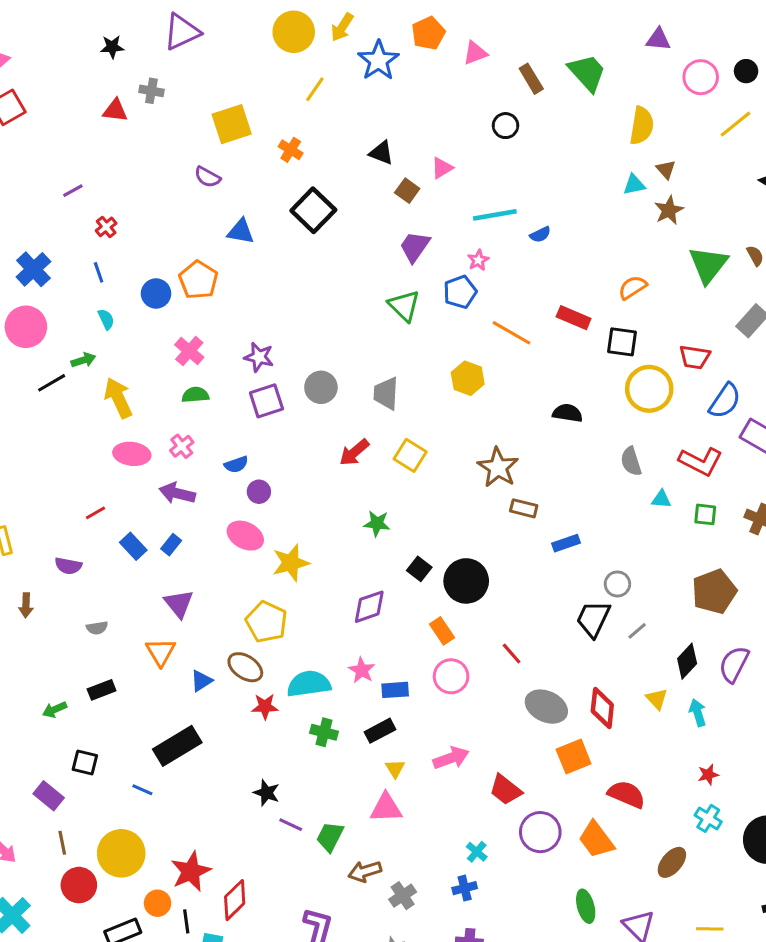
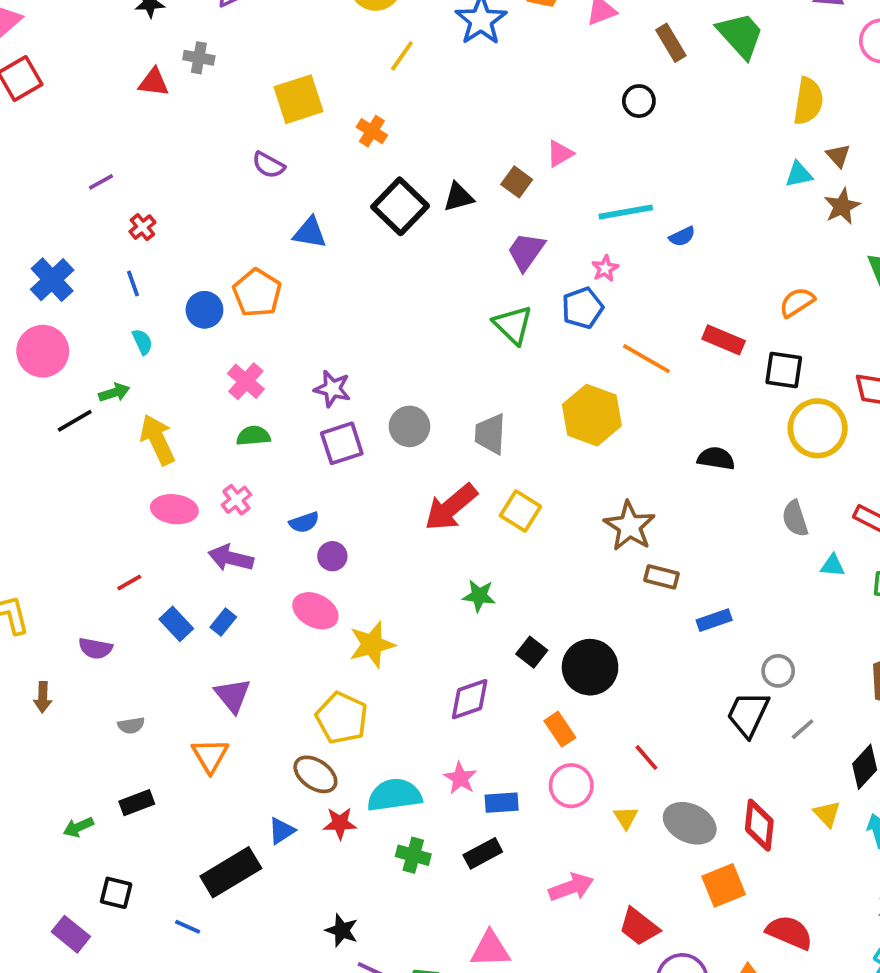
black triangle: (381, 153) -> (458, 197), moved, turned -36
yellow hexagon: (468, 378) -> (592, 415), size x1.4
red arrow: (354, 452) -> (451, 507), size x1.4
blue triangle: (201, 681) -> (282, 831), moved
yellow triangle: (395, 769) -> (626, 818), moved

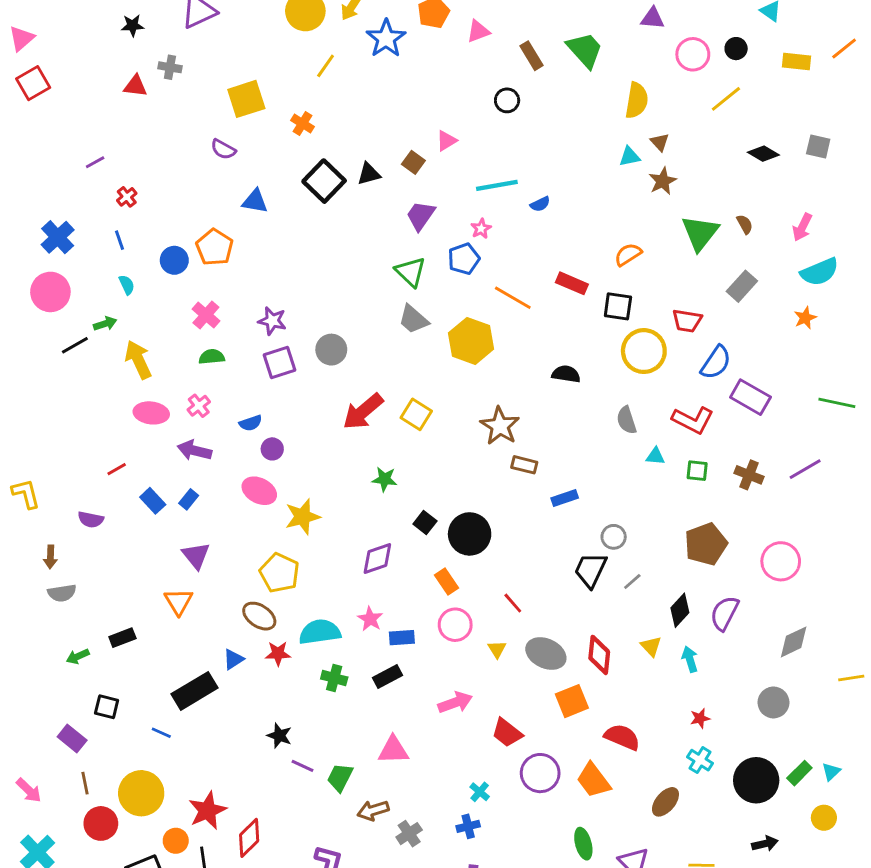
gray trapezoid: (490, 434) -> (413, 319), moved, turned -52
gray semicircle: (131, 725) -> (62, 593), moved, size x1.4

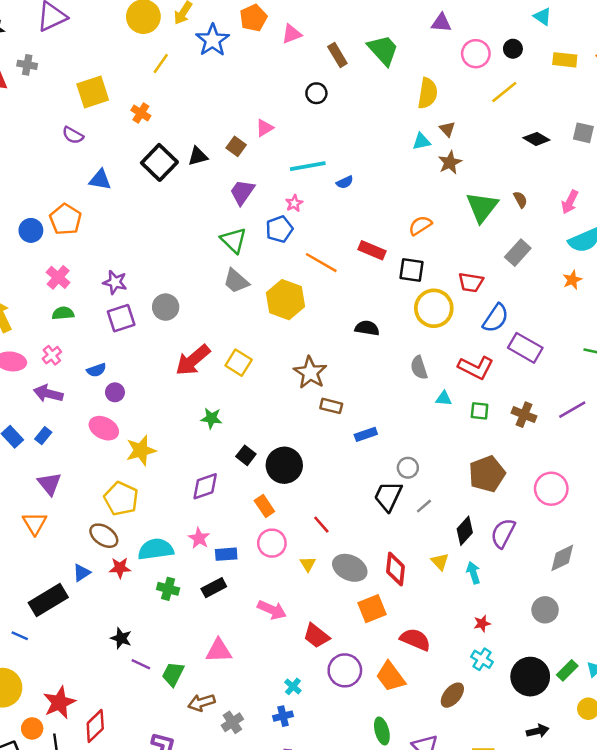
pink arrow: (455, 702) -> (272, 610), turned 44

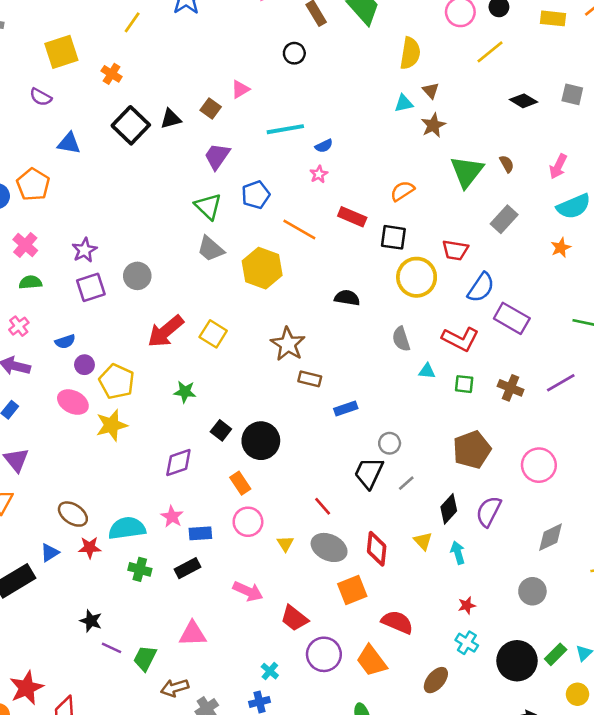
pink star: (294, 203) -> (319, 174), moved
purple star: (115, 282) -> (84, 250), turned 30
yellow pentagon: (121, 499) -> (117, 381), moved
red line: (321, 525) -> (323, 506), moved

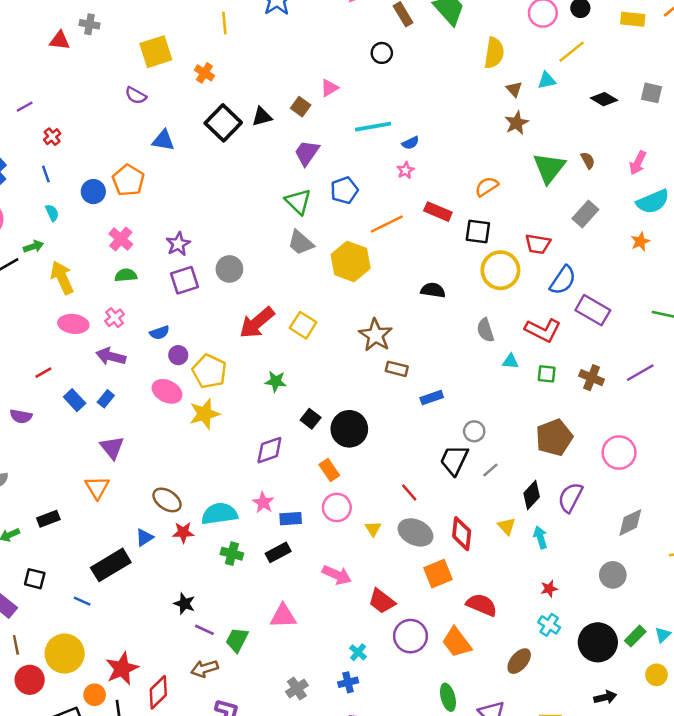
yellow line: (132, 22) -> (224, 23), turned -40
cyan triangle: (404, 103) -> (547, 80), moved
orange line: (299, 230) -> (387, 224), turned -56
brown arrow: (175, 688) -> (204, 669), moved

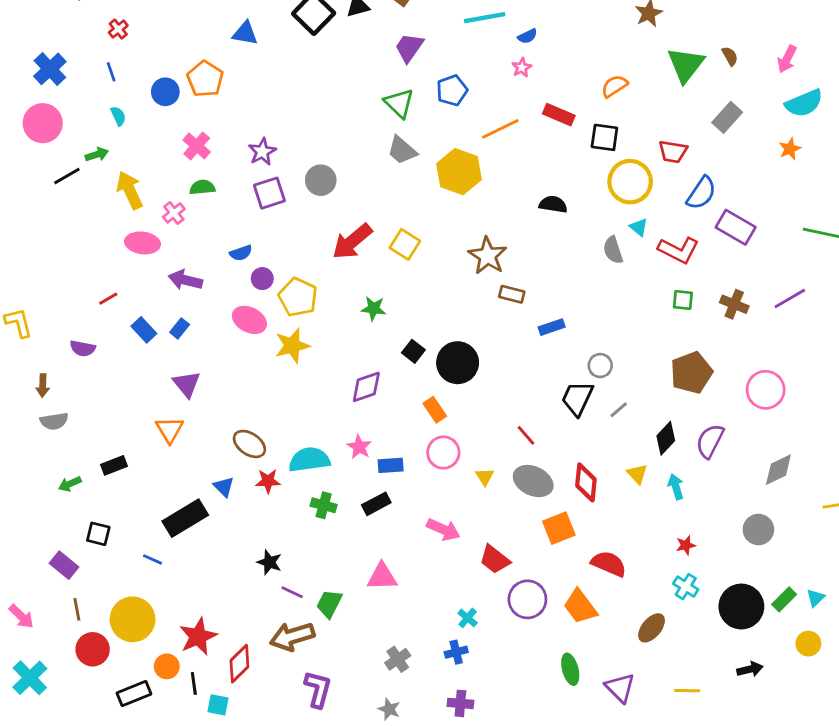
pink cross: (115, 318) -> (174, 213), moved
cyan triangle: (510, 361) -> (639, 227), moved, turned 35
blue triangle: (145, 537) -> (224, 487), turned -42
brown arrow: (204, 669) -> (292, 636), size x1.4

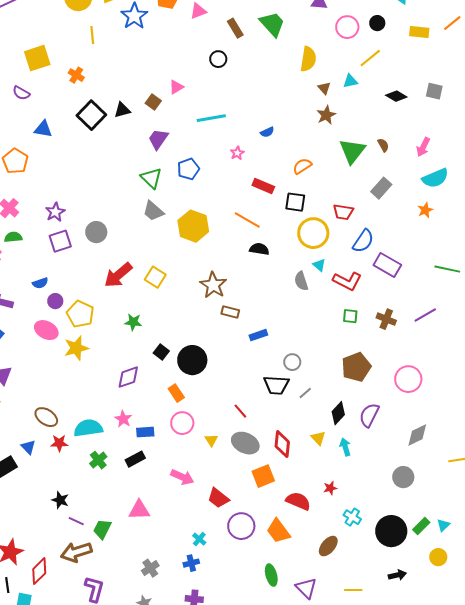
blue semicircle: (527, 36) -> (267, 132), moved
orange line: (500, 129) -> (247, 220), moved, turned 56
black trapezoid: (577, 398) -> (276, 385), turned -112
green cross: (324, 505) -> (98, 460), turned 36
red star: (686, 545) -> (330, 488), moved

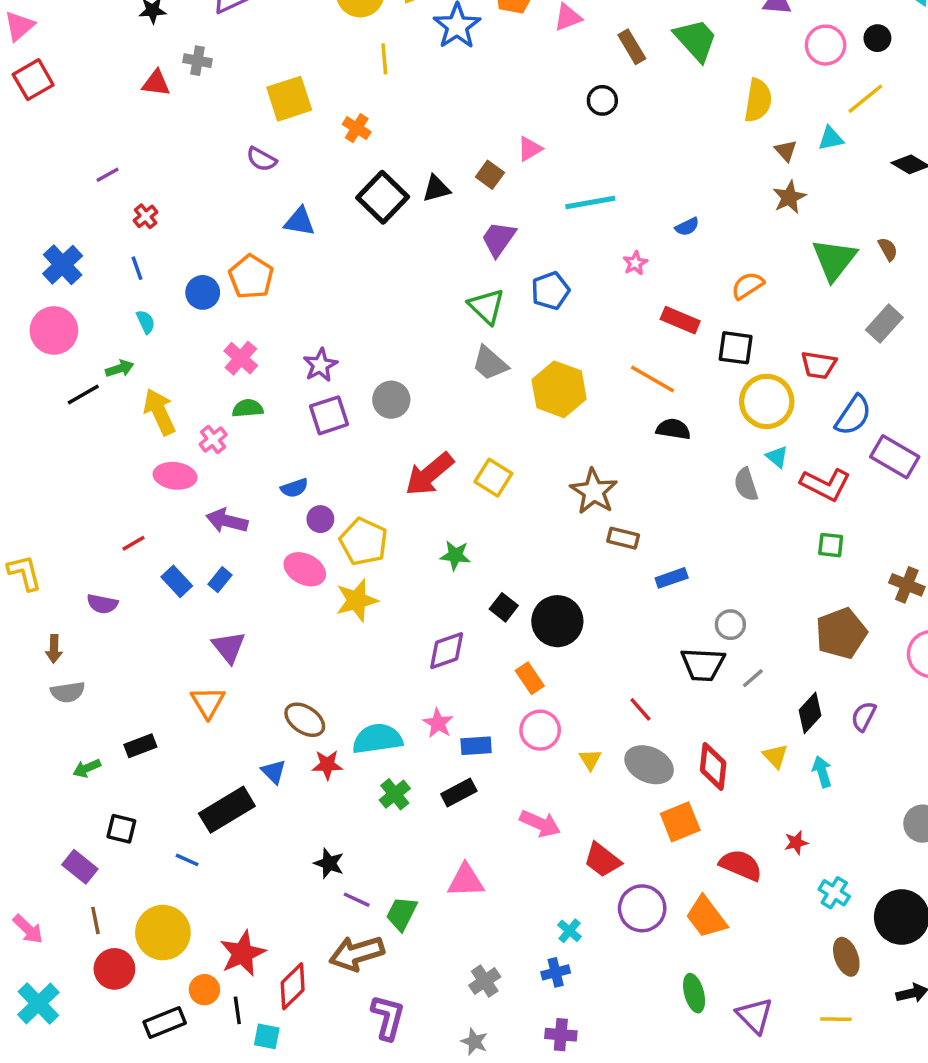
brown cross: (386, 319) -> (907, 585), moved
purple semicircle: (369, 415) -> (864, 716), size x0.7
brown ellipse: (328, 546) -> (846, 957), moved, turned -60

